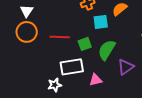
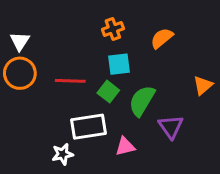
cyan square: (101, 22) -> (119, 64), moved
green square: (85, 44) -> (108, 92), turned -32
purple triangle: (126, 67) -> (171, 127), turned -30

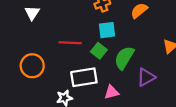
orange circle: (20, 73) -> (32, 66), moved
purple triangle: (171, 127) -> (146, 77), turned 36

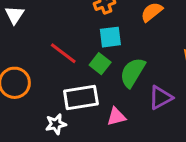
red line: (70, 43) -> (63, 53), turned 35

